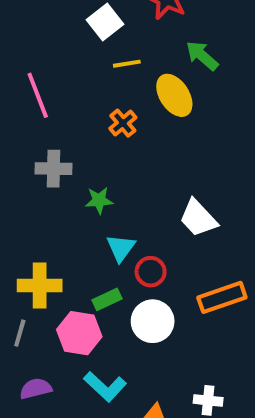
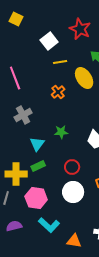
gray cross: (53, 169) -> (23, 115), turned -30
green star: (99, 200) -> (61, 132), moved
cyan triangle: (121, 248) -> (37, 144), moved
green rectangle: (107, 299) -> (38, 166), moved

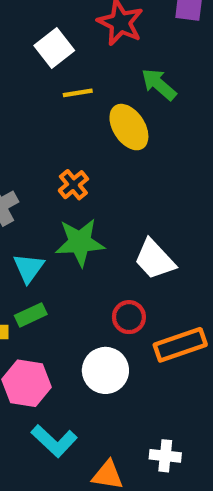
orange cross: (58, 92) -> (73, 185), moved
green star: (61, 132) -> (80, 242), size x1.6
red circle: (72, 167) -> (129, 317), moved

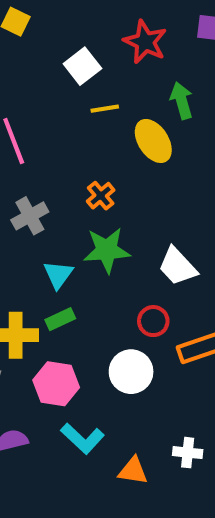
green arrow: (159, 84) -> (182, 101), turned 33

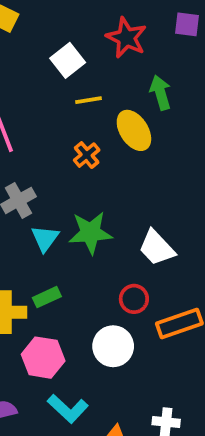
orange cross: (101, 196) -> (87, 155), moved
cyan triangle: (58, 275) -> (45, 238), moved

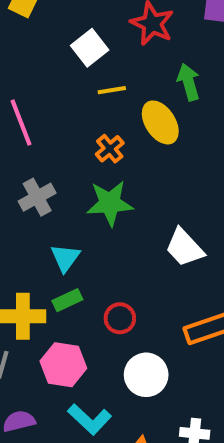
green star: (90, 233) -> (110, 203), moved
cyan triangle: (45, 238) -> (65, 258), moved
red circle: (134, 299) -> (120, 318), moved
white circle: (113, 346) -> (146, 375), moved

